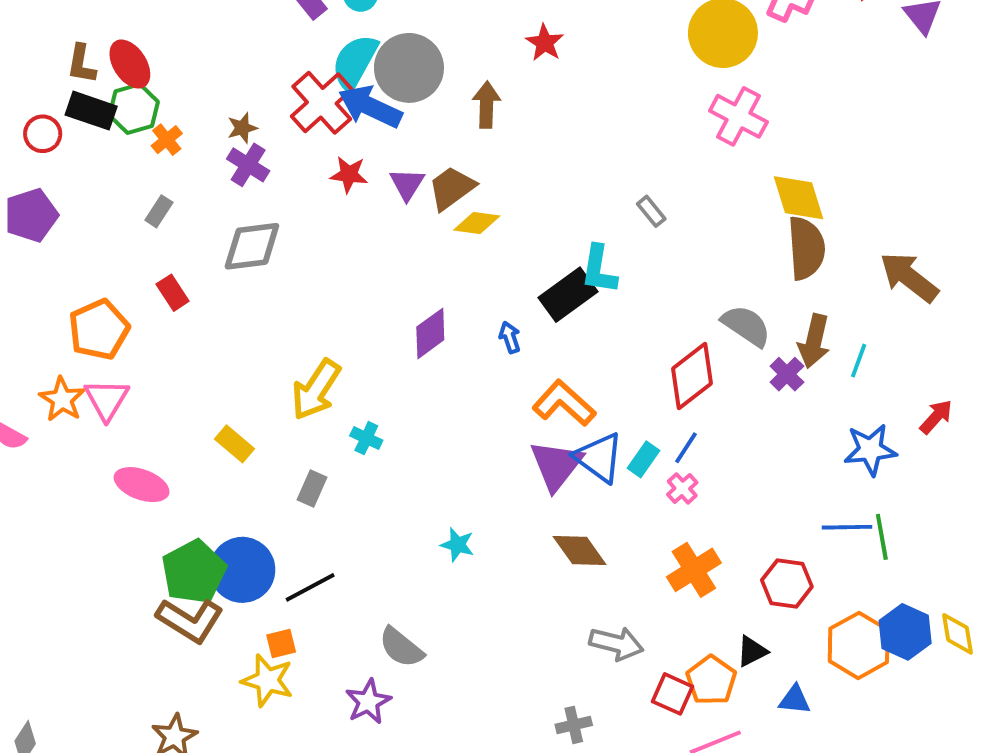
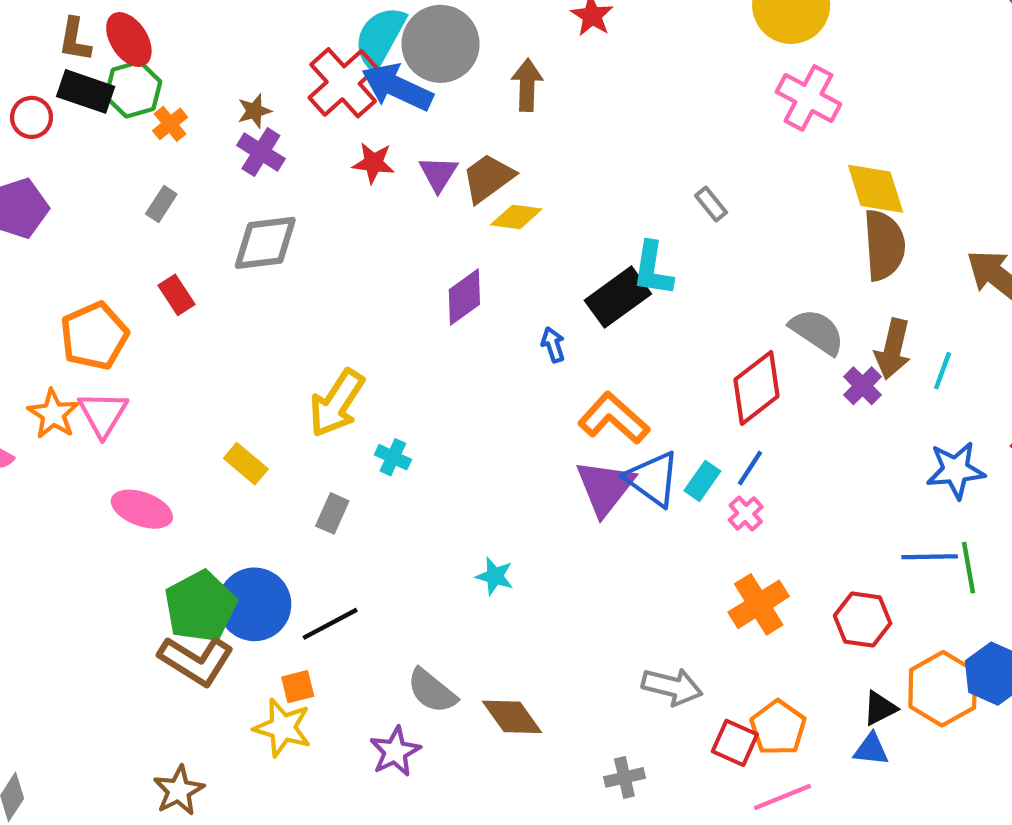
purple diamond: (430, 333) -> (464, 297), moved
brown diamond: (580, 550) -> (512, 717), moved
black triangle: (752, 651) -> (880, 708), moved

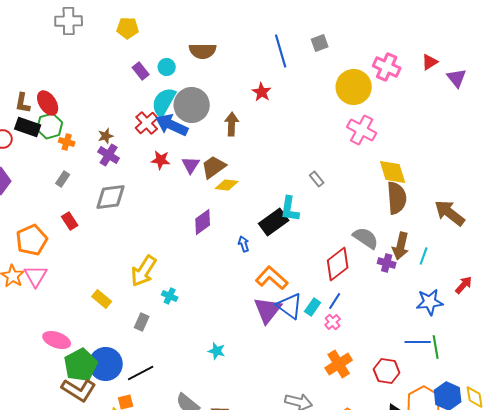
red cross: (343, 83) -> (147, 123), size x0.7
orange cross: (170, 124) -> (67, 142), turned -35
purple cross: (863, 386) -> (387, 263), turned -30
pink ellipse: (142, 509) -> (57, 340), moved

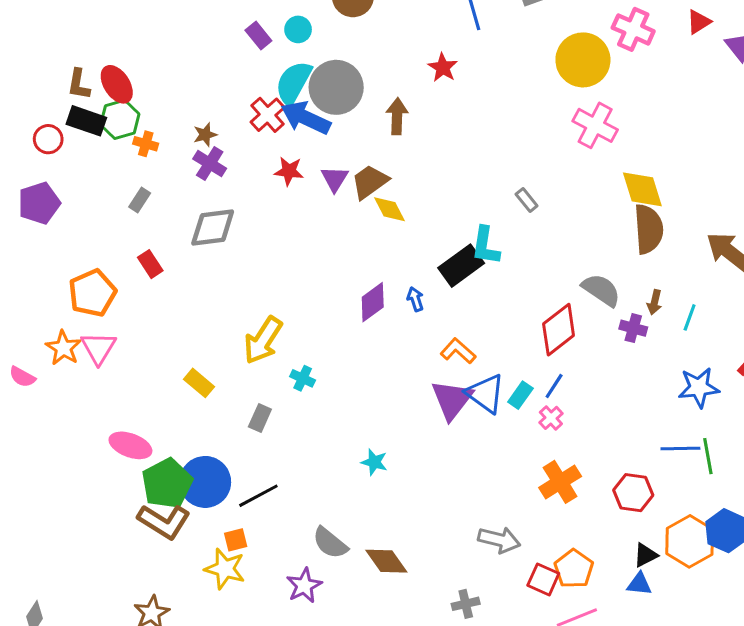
yellow diamond: (227, 185) -> (389, 209), turned 55
purple diamond: (203, 222) -> (373, 302), moved
brown arrow: (401, 246) -> (655, 302), size x0.6
orange L-shape: (272, 278) -> (458, 351), size x0.7

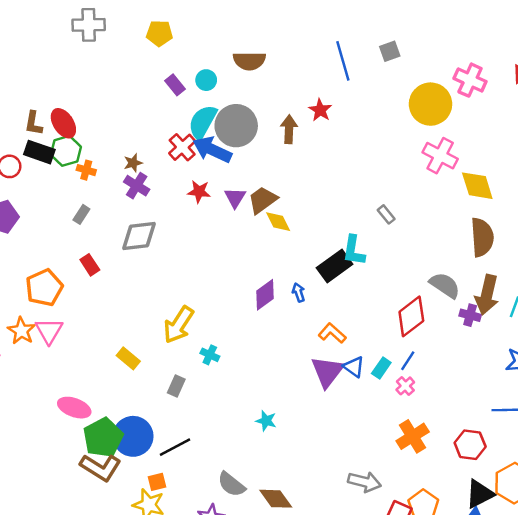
brown arrow: (397, 116) -> (289, 129), moved
yellow diamond: (642, 189) -> (477, 186), moved
brown arrow: (655, 302) -> (487, 295), size x2.0
blue triangle: (485, 394) -> (354, 367), size x0.7
black triangle: (645, 555) -> (480, 494), size x1.5

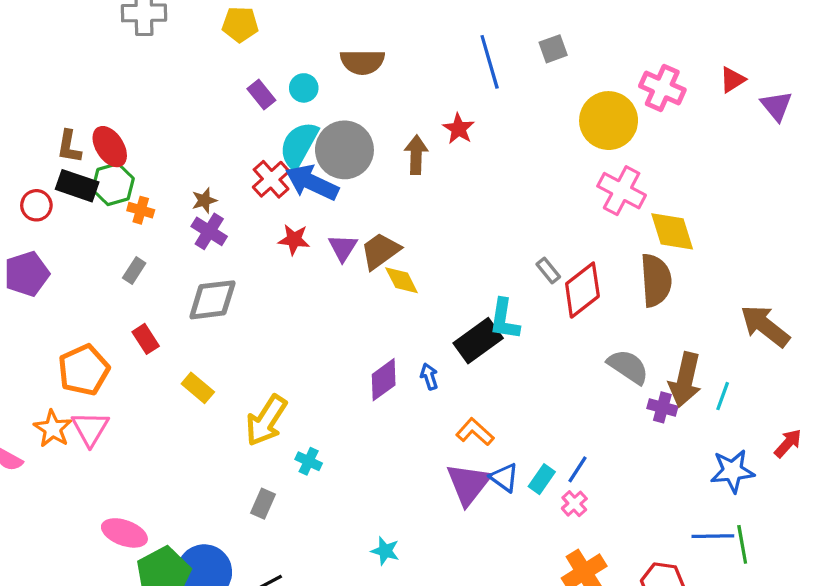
brown semicircle: (482, 237) -> (656, 280), moved
red diamond: (411, 316) -> (582, 290), moved
yellow rectangle: (128, 358) -> (198, 388), moved

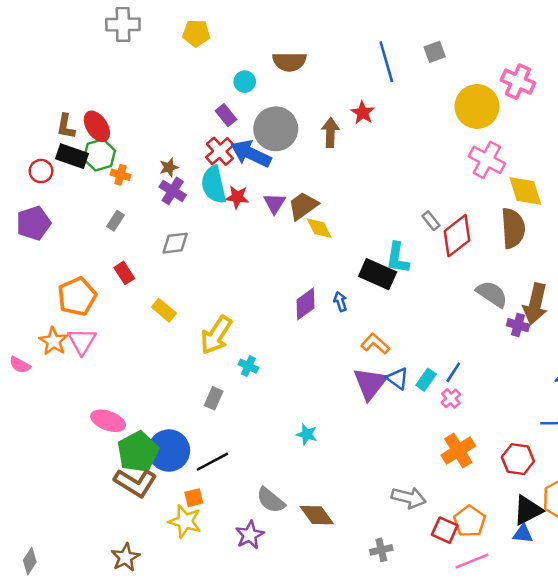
purple rectangle: (261, 94) -> (226, 115), moved
cyan semicircle: (299, 145) -> (214, 185), moved, turned -42
gray diamond: (212, 300) -> (175, 243), size x0.7
black rectangle: (478, 341) -> (378, 274), turned 60

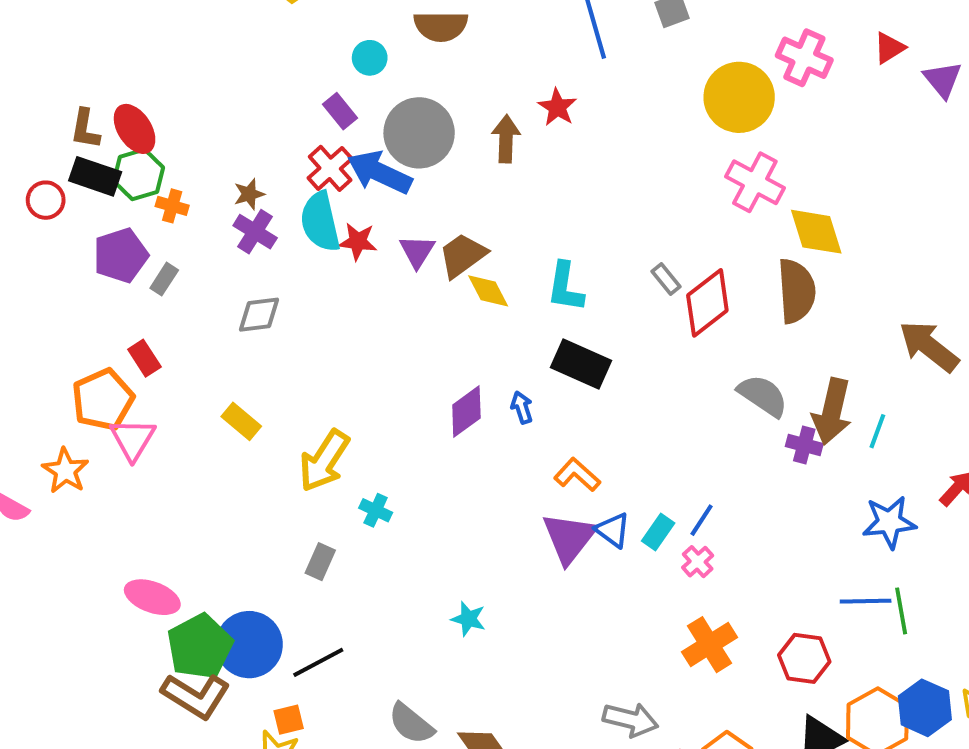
purple pentagon: (34, 223) -> (121, 255), moved
cyan L-shape: (397, 258) -> (565, 287), moved
red rectangle: (124, 273) -> (144, 358), moved
pink triangle: (82, 341) -> (133, 439), moved

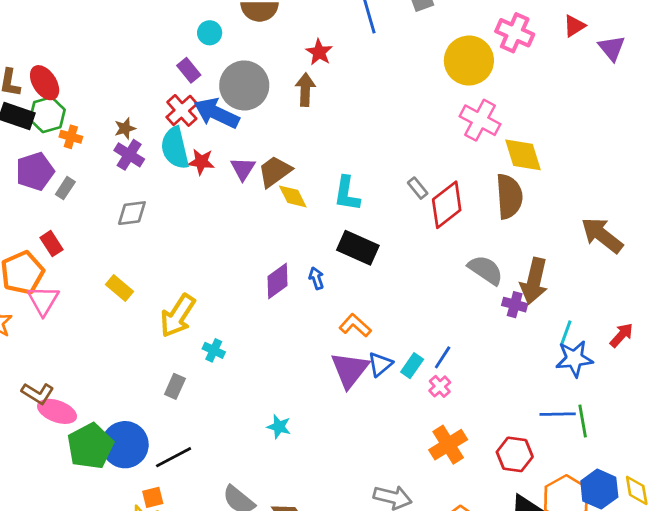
red star: (557, 107) -> (319, 52), moved
cyan line: (877, 431) -> (566, 332), moved
blue triangle: (613, 530) -> (380, 364), turned 44
brown L-shape: (196, 696) -> (38, 393), moved, size x0.7

